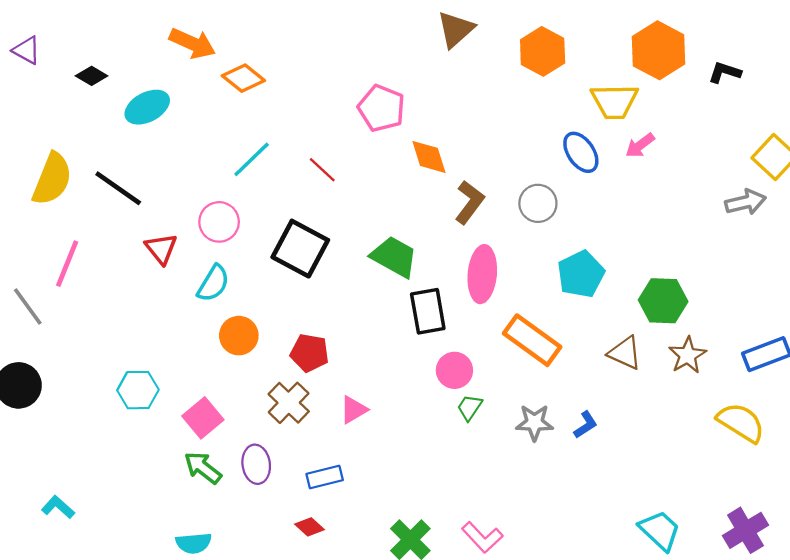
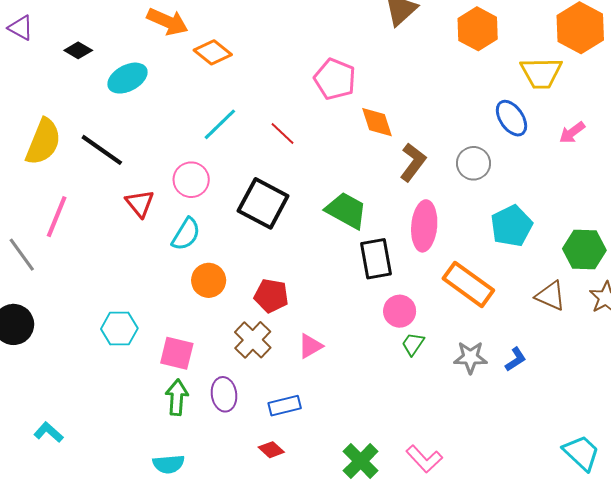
pink arrow: (640, 145) -> (572, 132), moved
pink square: (203, 418) -> (177, 353), turned -36
green arrow: (203, 468) -> (177, 397), turned 56

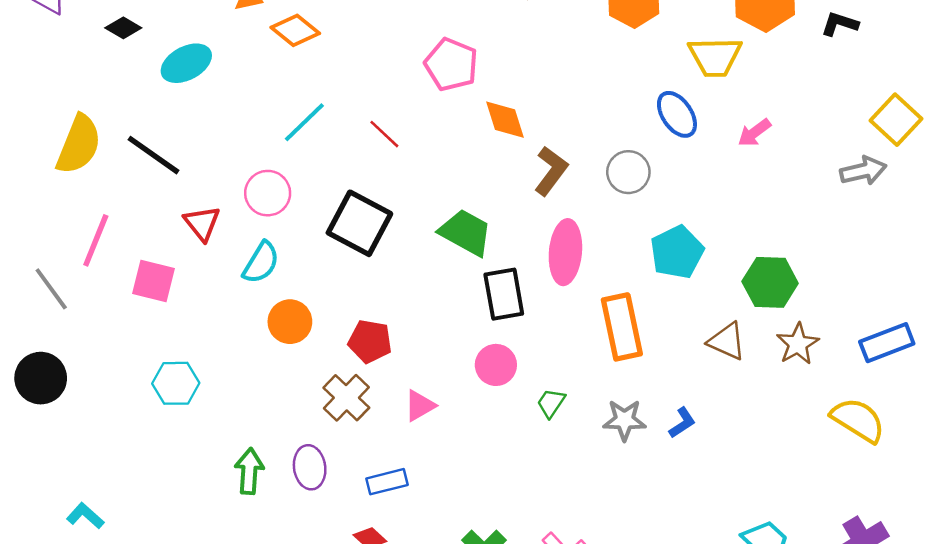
orange rectangle: (468, 284) -> (622, 327), turned 42
pink circle: (400, 311) -> (496, 365), moved
pink square: (177, 353) -> (153, 281), moved

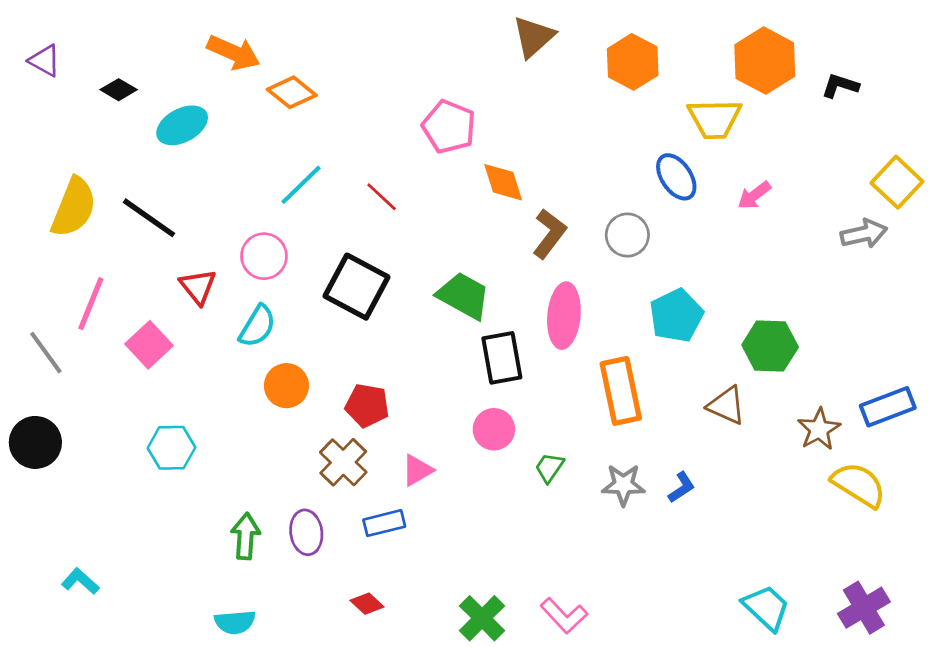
pink square: (153, 281) -> (149, 345), turned 33
brown star: (798, 344) -> (819, 429), moved
blue rectangle: (387, 482) -> (384, 523), moved

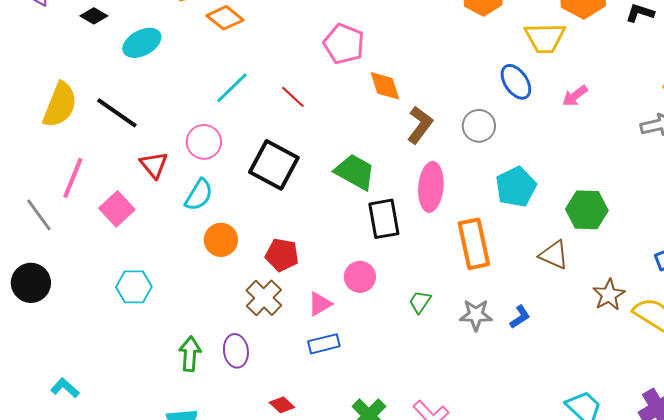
pink circle: (494, 429) -> (360, 277), moved
brown star: (819, 429) -> (609, 295), moved
blue rectangle: (384, 523) -> (324, 344), moved

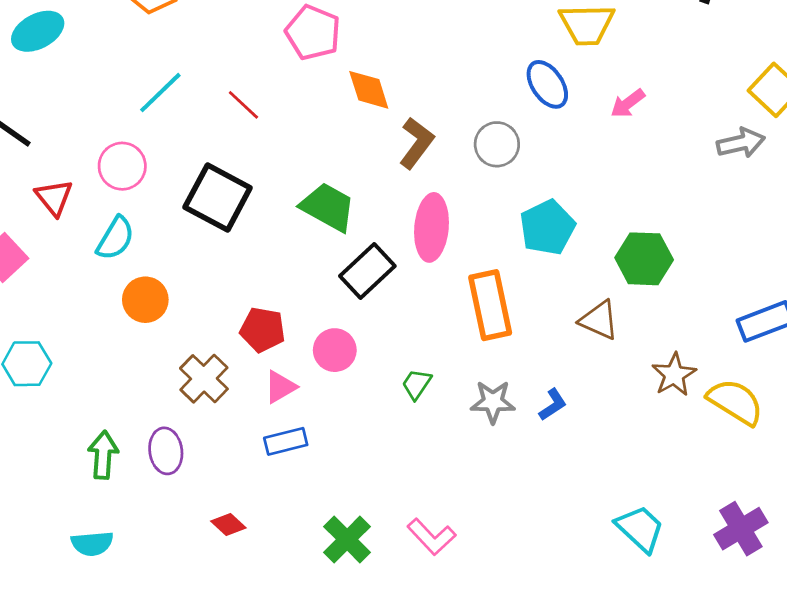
black rectangle: (384, 219) -> (367, 271), turned 57
red pentagon: (282, 255) -> (263, 330), moved

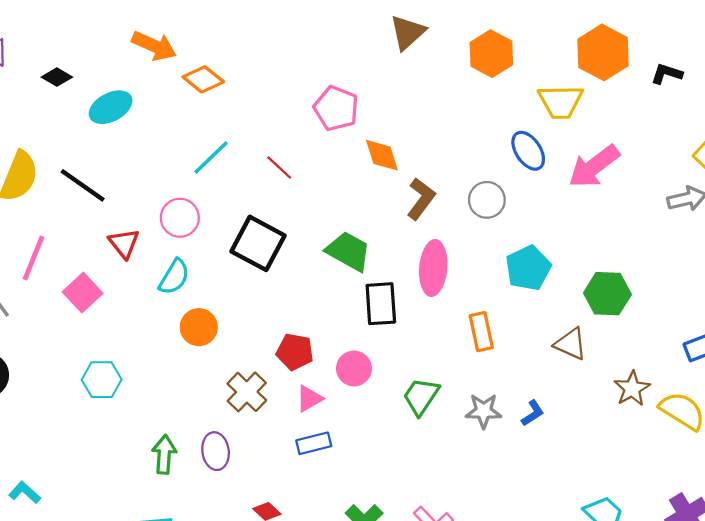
pink arrow: (628, 103) -> (594, 166), size x1.8
black rectangle: (367, 271) -> (381, 304), turned -51
orange rectangle: (490, 305) -> (481, 332), size x0.7
green trapezoid: (417, 384) -> (421, 396), size x1.5

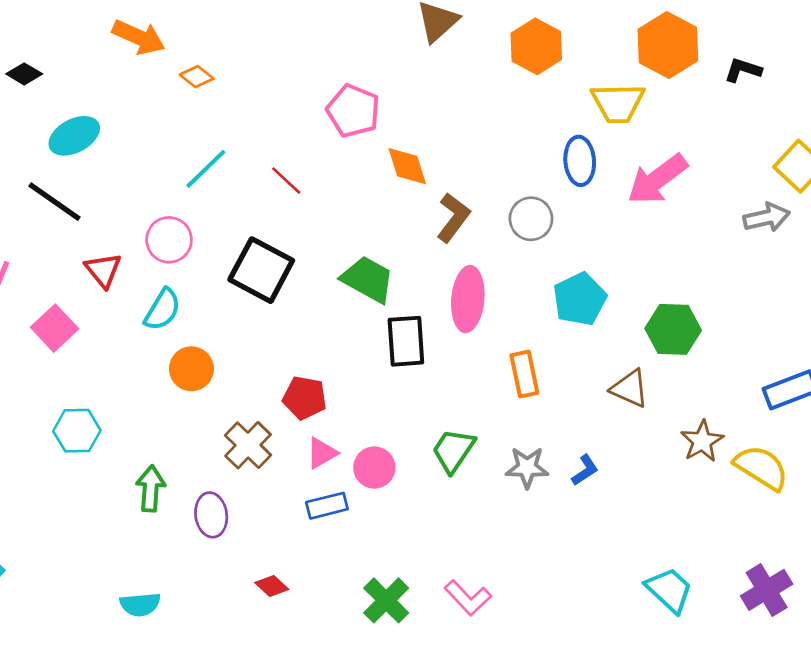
orange diamond: (203, 79) -> (197, 77), size x0.7
cyan ellipse: (111, 107) -> (74, 136), moved
blue ellipse: (528, 151) -> (580, 161), turned 30
pink circle: (354, 368) -> (374, 468), moved
green arrow: (164, 454) -> (151, 489), moved

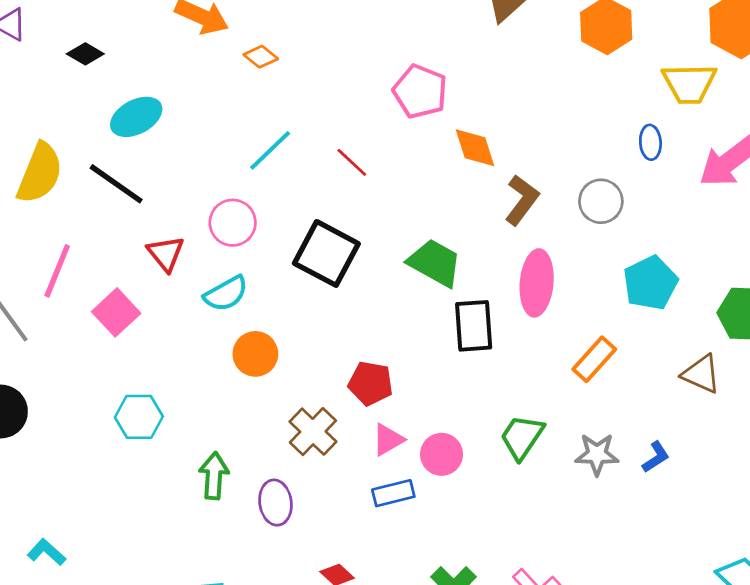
blue ellipse: (580, 161) -> (650, 142), size x0.7
cyan semicircle: (162, 310) -> (226, 294), turned 30
orange rectangle: (524, 374) -> (594, 359), turned 54

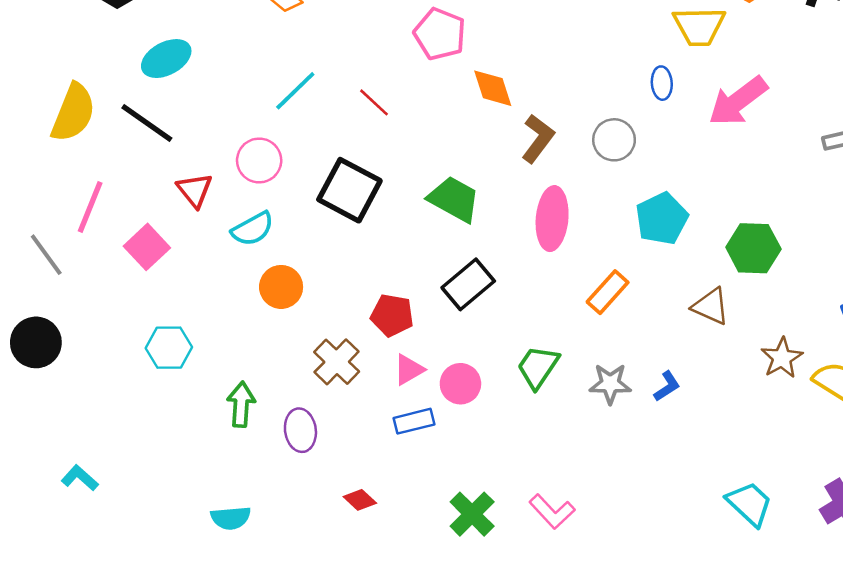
black rectangle: (474, 326) -> (468, 284), moved, turned 54

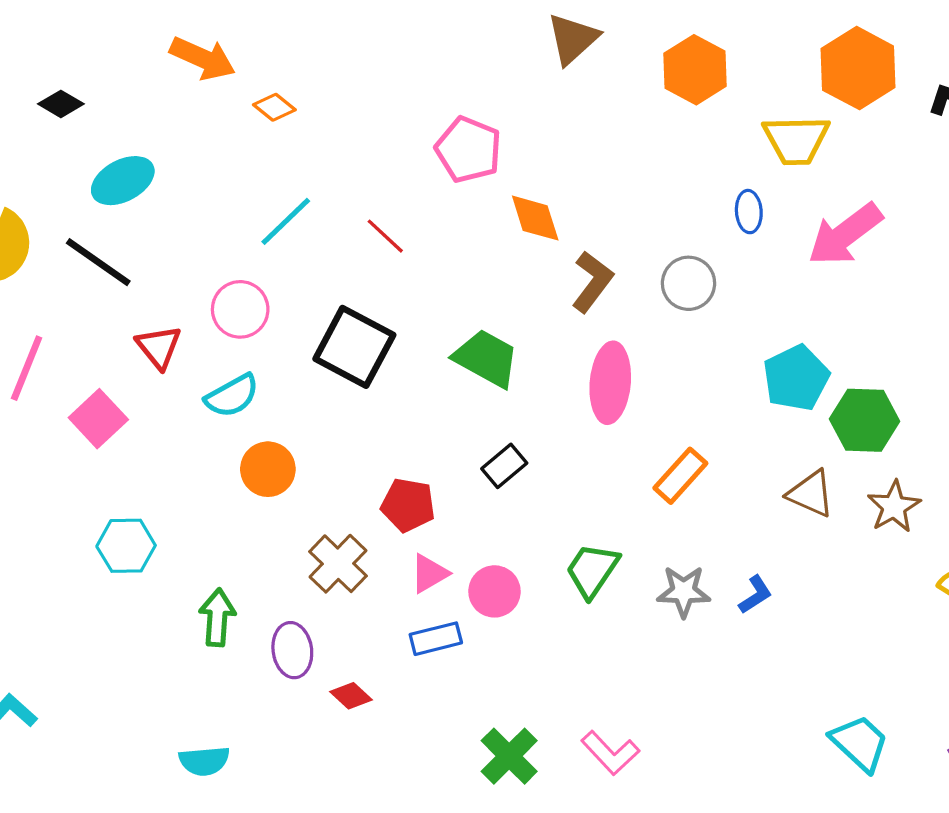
cyan pentagon: (662, 219) -> (796, 378), moved
black rectangle: (468, 284) -> (504, 466), size x0.7
brown star: (782, 358) -> (894, 507), moved
red diamond: (360, 500) -> (351, 696), moved

